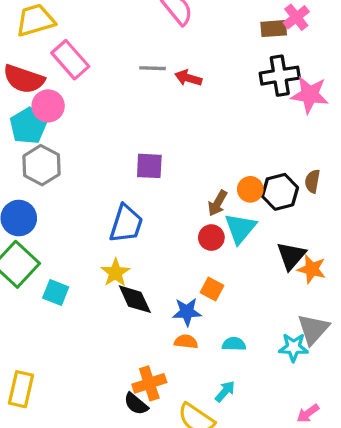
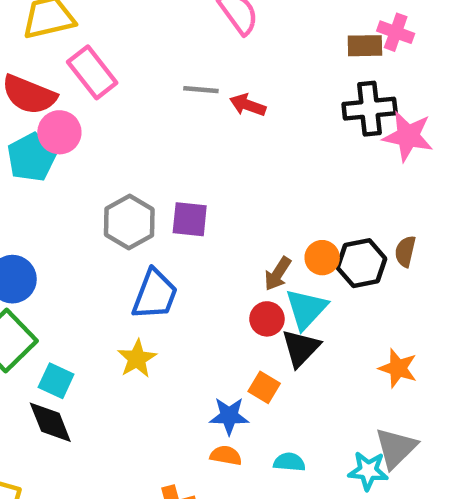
pink cross: (296, 17) -> (396, 32), turned -35
gray hexagon: (41, 165) -> (129, 222), moved
black triangle: (291, 256) -> (301, 348), moved
black diamond: (135, 299) -> (50, 422), moved

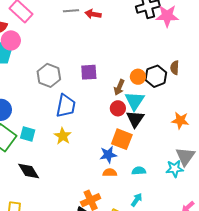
purple square: (190, 219) -> (89, 72), moved
cyan square: (56, 381) -> (28, 134), moved
orange square: (264, 387) -> (122, 139), size x1.5

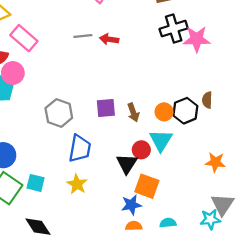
brown arrow: (119, 87) -> (133, 112), moved, turned -42
black triangle: (135, 119) -> (127, 164), moved

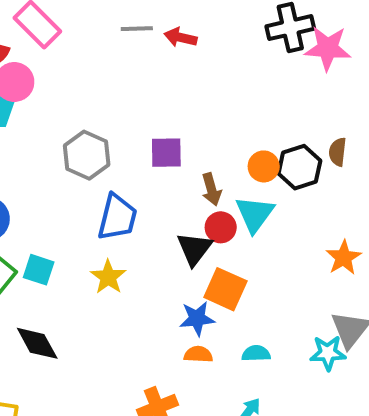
brown arrow: (133, 112) -> (211, 189), moved
orange star: (215, 162) -> (344, 258), turned 30

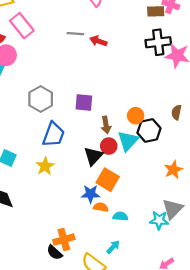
black hexagon: (299, 167) -> (149, 131), moved
orange semicircle: (198, 354) -> (101, 207), moved

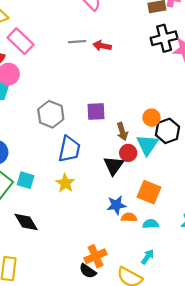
orange square: (108, 180) -> (149, 192), moved

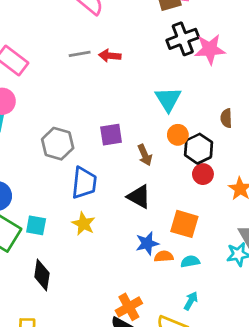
cyan triangle: (147, 145) -> (168, 99), moved
red circle: (128, 153) -> (203, 174), moved
black triangle: (114, 166) -> (139, 197), turned -30
black diamond: (26, 222) -> (42, 275), turned 45

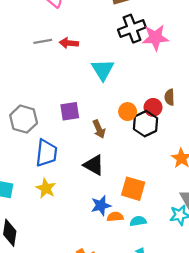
cyan triangle: (168, 99) -> (103, 70), moved
red circle: (203, 174) -> (153, 107), moved

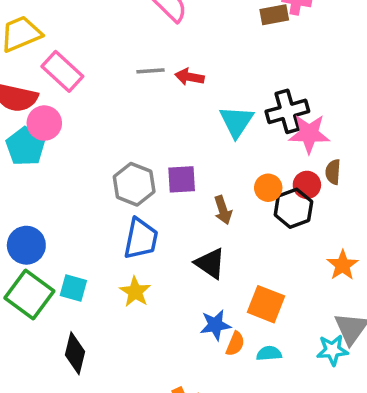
black cross: (132, 29) -> (287, 111), moved
pink star: (155, 38) -> (309, 134), moved
gray hexagon: (24, 119) -> (134, 184), moved
orange semicircle: (115, 217) -> (235, 344), turned 112

